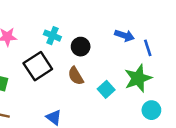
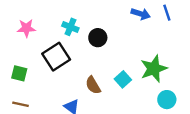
blue arrow: (125, 36) -> (141, 14), moved
blue line: (148, 48) -> (167, 13), moved
brown semicircle: (76, 76) -> (93, 85), moved

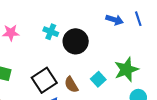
black circle: (98, 38) -> (76, 41), size x1.5
black square: (56, 57) -> (44, 80), moved

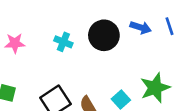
black circle: (76, 41) -> (104, 35), moved

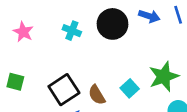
pink star: (15, 43) -> (23, 32), turned 30

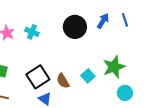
blue arrow: (149, 16) -> (103, 21), turned -77
cyan cross: (72, 31) -> (32, 32), moved

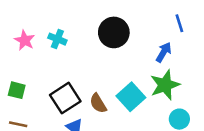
blue arrow: (103, 21) -> (164, 52), moved
cyan square: (88, 76) -> (131, 97), size x1.5

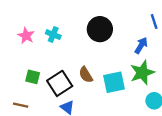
green square: (17, 90) -> (33, 77), moved
cyan square: (131, 97) -> (114, 82), turned 30
brown semicircle: (98, 103) -> (86, 75), moved

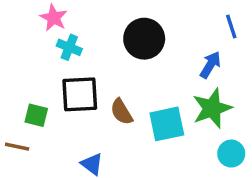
pink star: (26, 36) -> (54, 18), moved
black square: (60, 83) -> (80, 94), moved, turned 30
brown line: (21, 105) -> (17, 147), moved

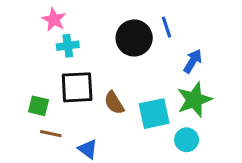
blue line: (231, 26) -> (166, 27), moved
cyan cross: (69, 47) -> (68, 46), turned -30
brown line: (17, 147) -> (51, 134), moved
cyan circle: (231, 154) -> (187, 140), moved

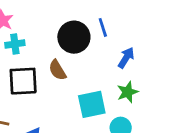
green star: (194, 100) -> (128, 92), size x0.7
brown semicircle: (114, 103) -> (57, 70), moved

